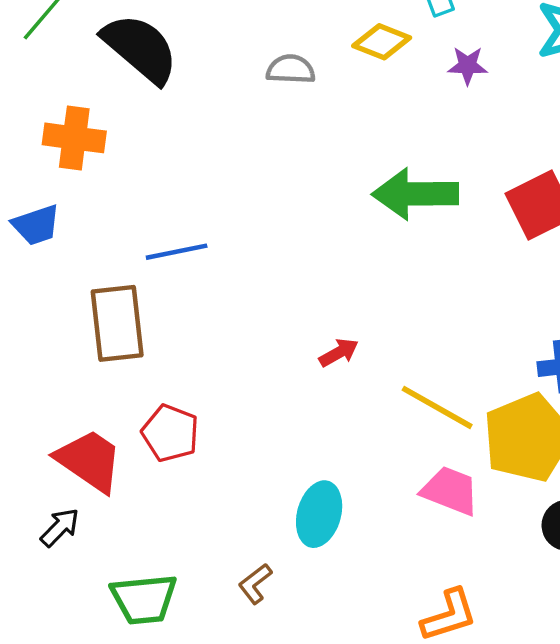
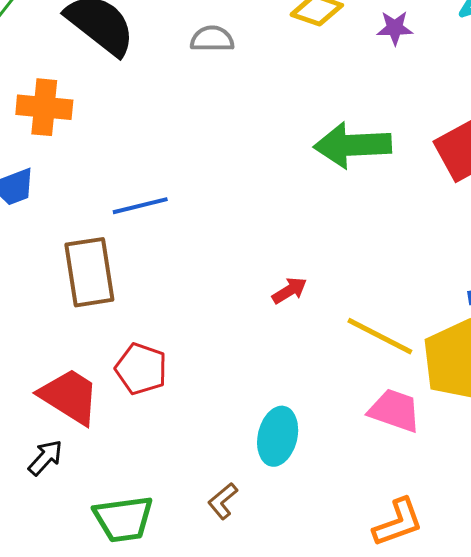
gray semicircle: (291, 69) -> (212, 39), moved

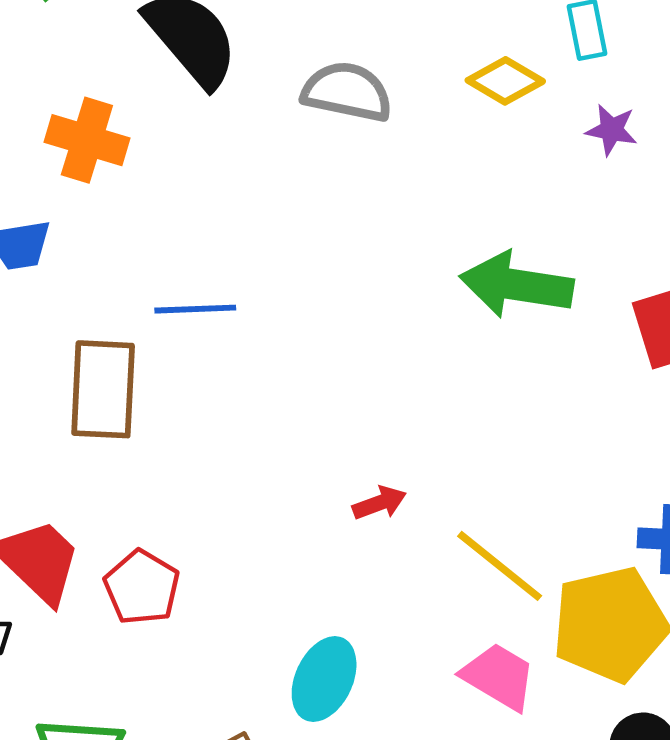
gray semicircle: (212, 39) -> (347, 92), size x1.4
red arrow: (289, 290) -> (379, 503), moved
red pentagon: (141, 369) -> (142, 587), moved

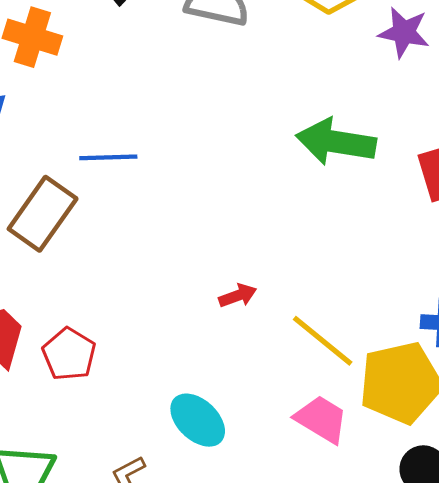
purple star: (611, 130) -> (404, 32), size x1.4
brown rectangle: (103, 389) -> (43, 214), turned 32
cyan ellipse: (324, 679) -> (198, 420), turned -72

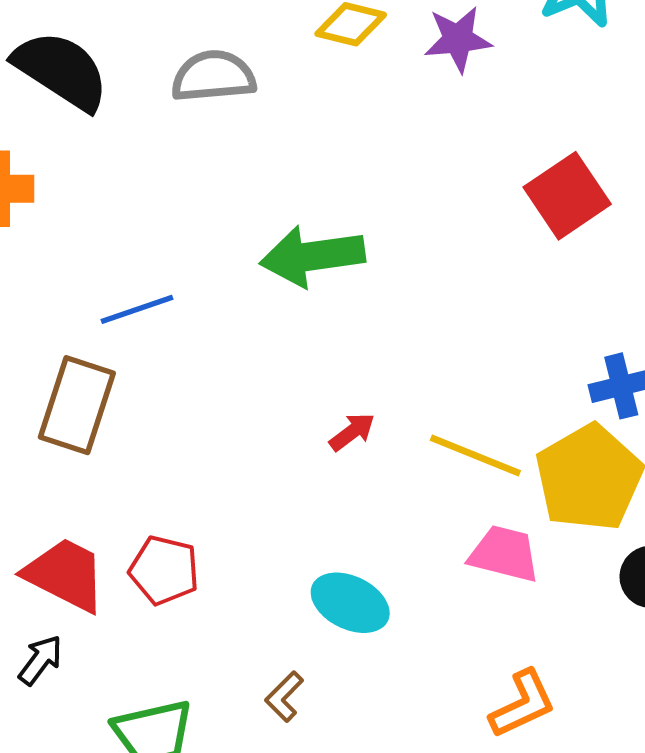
green arrow: (336, 142) -> (312, 256), moved

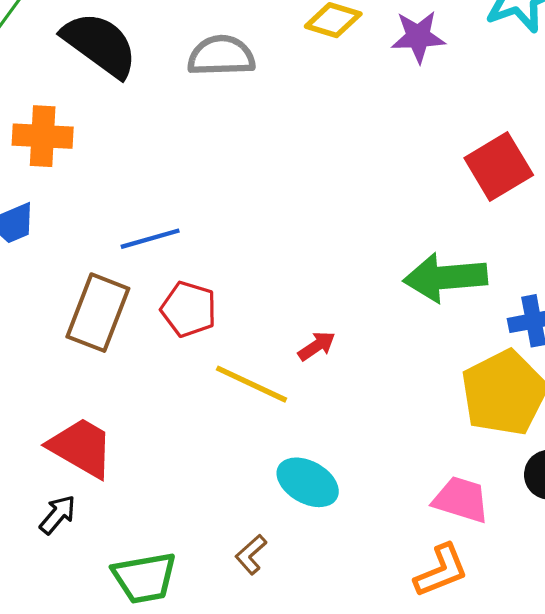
green arrow: (312, 256) -> (445, 277), moved
yellow line: (475, 456) -> (252, 384), moved
pink trapezoid: (504, 554) -> (461, 500), moved
red pentagon: (164, 570) -> (189, 309), moved

